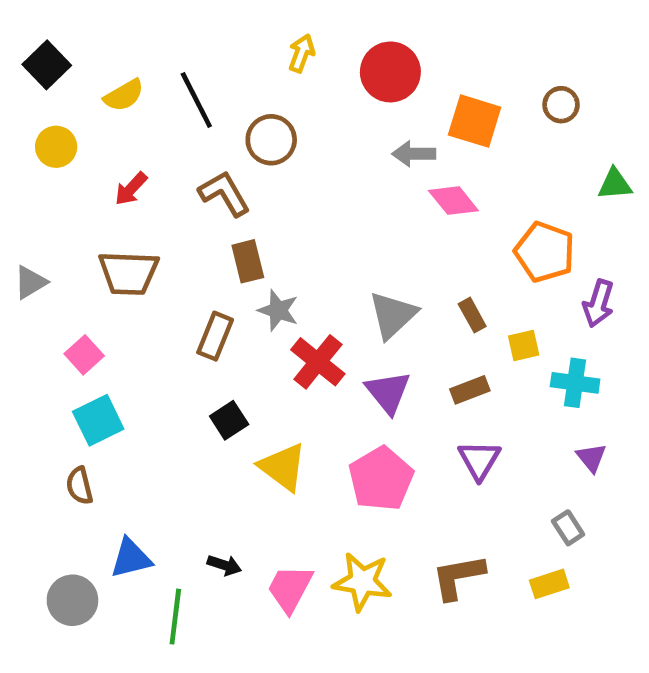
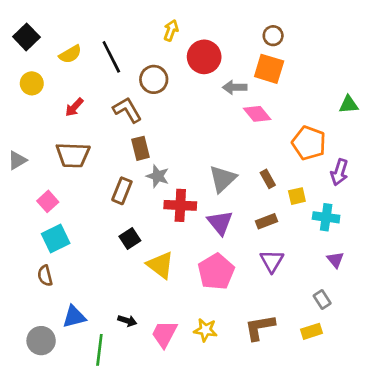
red circle: (390, 72) -> (204, 57), moved
brown circle: (561, 105) -> (273, 36), moved
red cross: (318, 362) -> (180, 205), turned -36
yellow star: (362, 582) -> (205, 330), size x0.7

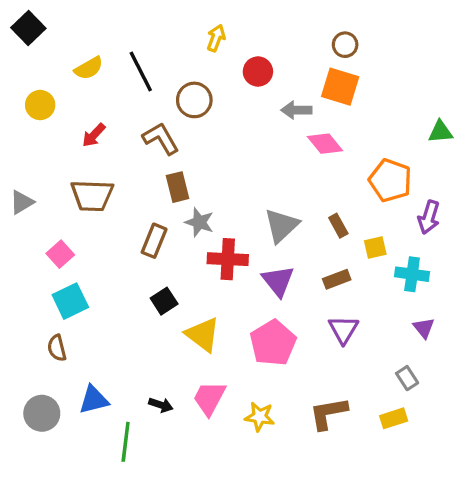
black square: (26, 37) -> (28, 28), moved
red circle: (204, 57) -> (258, 71), size x0.7
pink trapezoid: (164, 334) -> (209, 398), moved
gray circle: (41, 341) -> (42, 413), moved

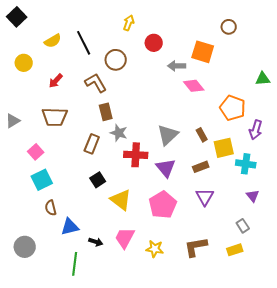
brown circle: (345, 45) -> (229, 27), moved
yellow square: (375, 247) -> (224, 148), size x1.5
brown semicircle: (57, 348) -> (51, 208), moved
blue triangle: (94, 400) -> (70, 227), moved

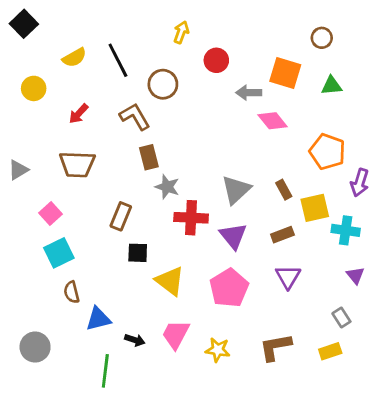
green triangle: (263, 79) -> (332, 86), moved
brown rectangle: (92, 144) -> (121, 216), moved
black square: (98, 180) -> (138, 253), turned 35

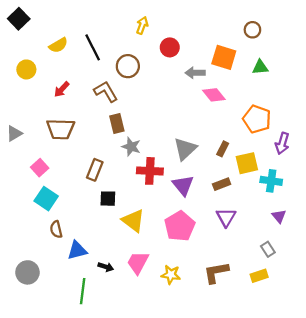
brown rectangle: (284, 190) -> (223, 149), turned 56
cyan square: (59, 253) -> (46, 199), turned -30

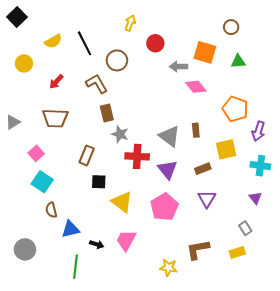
gray triangle: (185, 149) -> (169, 136), turned -40
brown rectangle: (223, 149) -> (196, 130), moved, turned -32
cyan cross: (271, 181) -> (260, 166), moved
yellow star: (171, 275) -> (168, 268), moved

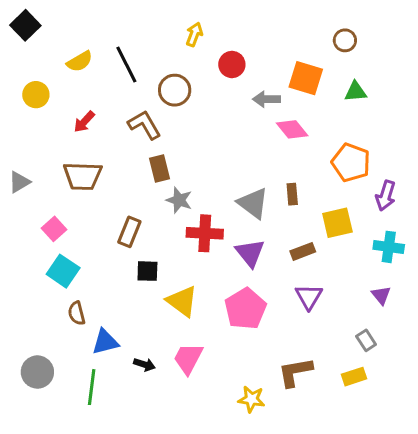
green line: (76, 267) -> (92, 387), moved

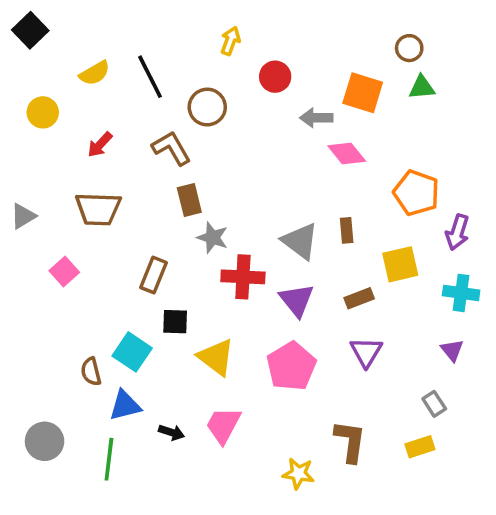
green triangle: (355, 92) -> (422, 87), moved
cyan square: (63, 271) -> (132, 352), moved
brown L-shape: (295, 372) -> (350, 441), turned 108

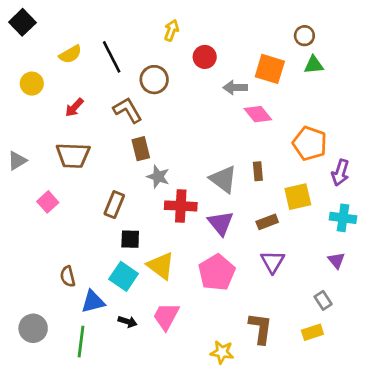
cyan square: (132, 352) -> (124, 276), moved

